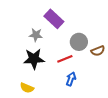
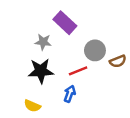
blue arrow: (71, 79) -> (70, 94), moved

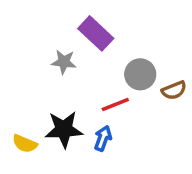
black star: (41, 71) -> (64, 129), moved
yellow semicircle: (32, 106) -> (25, 144), moved

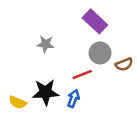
purple rectangle: (96, 33) -> (95, 21), moved

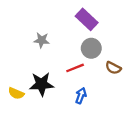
brown semicircle: (124, 64) -> (113, 68), moved, turned 49
blue arrow: (73, 99) -> (81, 96), moved

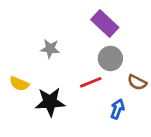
yellow semicircle: (16, 93) -> (19, 84), moved
blue arrow: (81, 96) -> (117, 109), moved

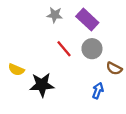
gray star: (50, 49) -> (55, 15), moved
red line: (91, 82) -> (64, 49), moved, turned 72

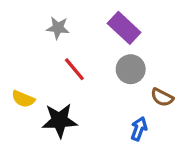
gray star: (55, 15) -> (58, 28), moved
red line: (64, 49) -> (74, 69), moved

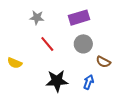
purple rectangle: (124, 28) -> (79, 18), turned -60
black star: (60, 120) -> (57, 81), moved

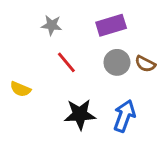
brown semicircle: (103, 62) -> (145, 64), moved
blue arrow: (89, 82) -> (124, 116), size x1.5

